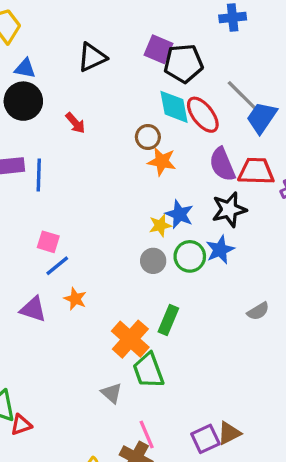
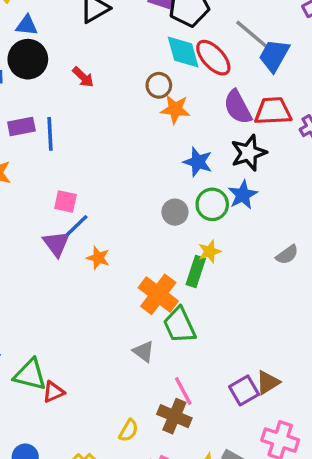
yellow star: (160, 225) -> (210, 252), moved
purple triangle: (33, 309) -> (56, 244), moved, turned 40

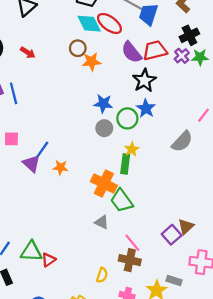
blue star: (198, 162) -> (103, 104), moved
pink square: (66, 202) -> (11, 139), moved
gray semicircle: (287, 255) -> (182, 141), size x1.5

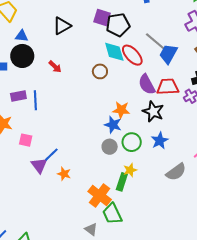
orange star: (91, 62) -> (121, 110), moved
black star: (144, 80) -> (153, 112), turned -30
blue star: (146, 108) -> (160, 141), moved

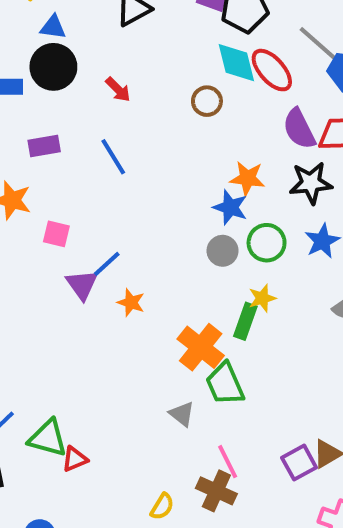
blue line: (35, 100) -> (113, 157), moved, turned -30
black star: (153, 112) -> (311, 183), turned -30

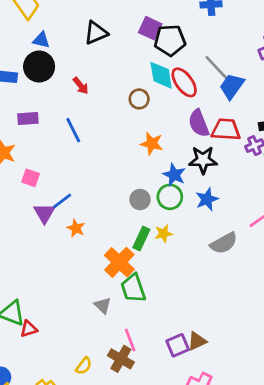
orange star: (247, 178) -> (152, 144), moved
blue star: (230, 207) -> (174, 175), moved
green rectangle: (245, 321) -> (141, 239), moved

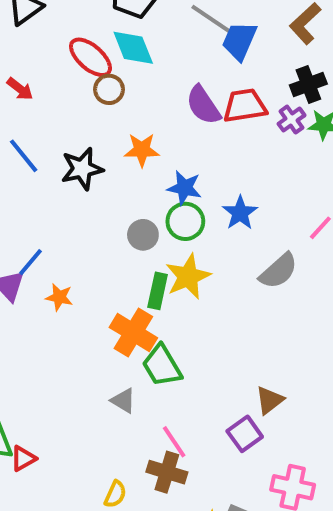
red ellipse: (184, 82) -> (90, 57), moved
black star: (203, 160) -> (82, 169), moved
yellow star: (163, 234) -> (188, 277), size x1.6
brown triangle: (197, 341) -> (270, 400), moved

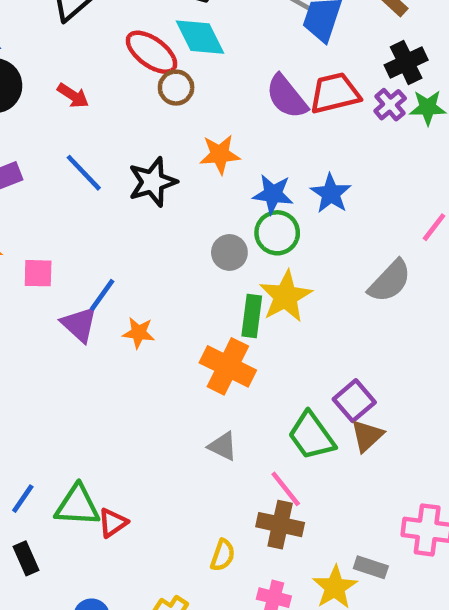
blue star: (240, 213) -> (331, 194), moved
green trapezoid: (162, 366) -> (311, 436), moved
brown triangle: (270, 400) -> (367, 436), moved
purple square: (245, 434) -> (354, 401), moved

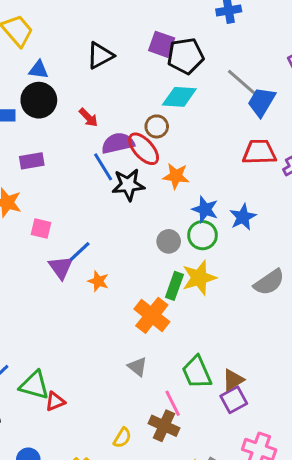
cyan diamond: (200, 37) -> (179, 97), turned -72
red ellipse: (151, 52) -> (144, 149), moved
purple semicircle: (287, 97) -> (118, 143), moved, turned 104
blue line: (84, 173) -> (103, 167), moved
purple square: (354, 401) -> (234, 400), moved

